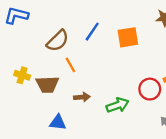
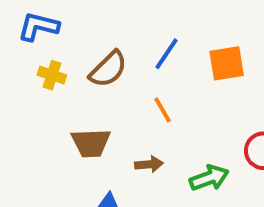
orange line: (70, 65) -> (163, 110), moved
yellow cross: (22, 75) -> (52, 75), moved

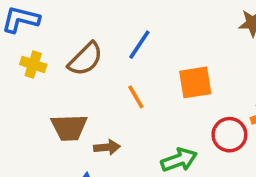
orange square: (227, 63) -> (195, 82), moved
brown arrow: (149, 164) -> (107, 147), moved

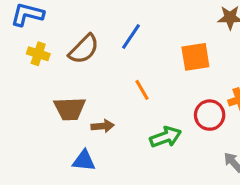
orange square: (195, 82) -> (195, 57), moved
orange line: (136, 97) -> (142, 90), moved

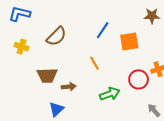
blue line: (131, 36) -> (103, 30), moved
yellow cross: (38, 54) -> (22, 47), moved
blue triangle: (84, 161) -> (56, 109), turned -49

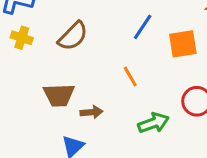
yellow cross: (22, 47) -> (22, 38), moved

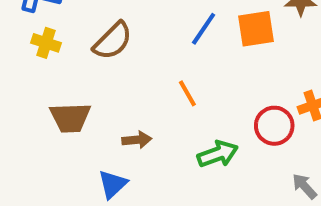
orange square: (183, 44) -> (256, 29), moved
brown trapezoid: (59, 95) -> (70, 118), moved

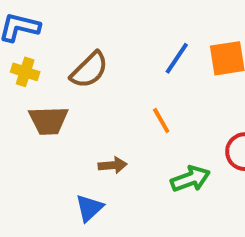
brown trapezoid: (70, 118) -> (48, 121), moved

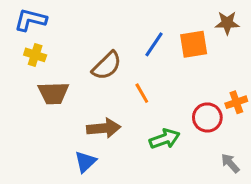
brown semicircle: (89, 70) -> (107, 66), moved
brown arrow: (113, 165) -> (104, 128), size x1.5

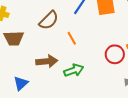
green arrow: (165, 139) -> (74, 70), moved
blue triangle: (85, 162) -> (21, 83), moved

